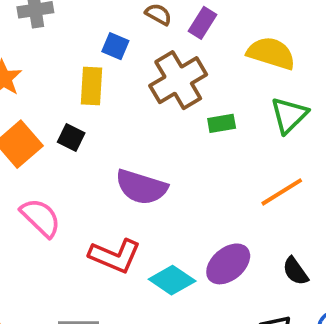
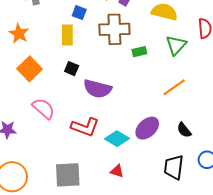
brown cross: (178, 80) -> (114, 29), turned 32
black square: (71, 138) -> (72, 69), moved

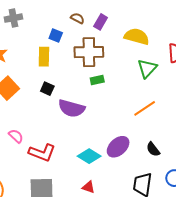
green rectangle: (139, 52) -> (97, 80), moved
pink semicircle: (43, 108) -> (16, 136), moved, size x0.7
red L-shape: (85, 127) -> (42, 153), moved

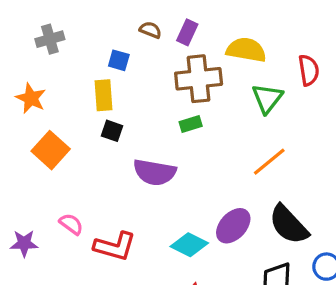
brown cross: (89, 52) -> (199, 79), moved
black square: (47, 89) -> (112, 131), moved
black semicircle: (153, 149) -> (289, 225), size x1.8

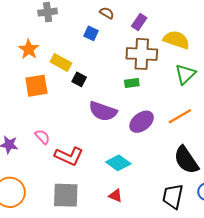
brown semicircle: (150, 30) -> (107, 13), moved
yellow rectangle: (103, 95) -> (61, 63), moved, turned -66
orange square: (51, 150) -> (36, 86), turned 30
purple ellipse: (233, 226) -> (142, 122), moved

